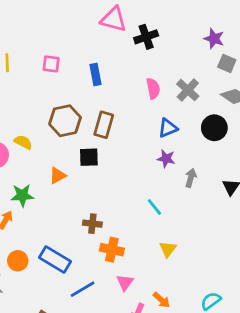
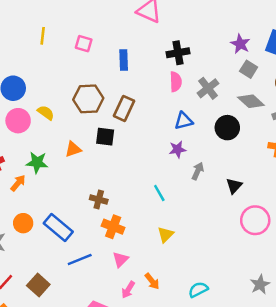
black cross: (146, 37) -> (178, 53), moved
purple star: (166, 159) -> (177, 149), turned -30

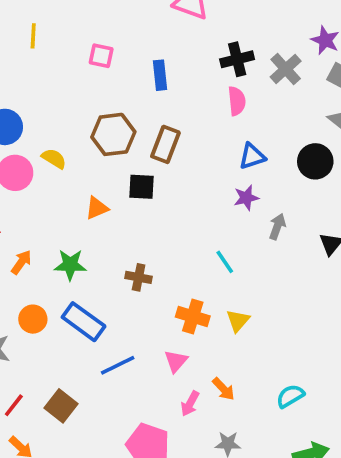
yellow line: (43, 36) -> (33, 36), moved
gray cross: (208, 88) -> (286, 69), moved
green star: (37, 162) -> (70, 265), moved
orange cross: (113, 227) -> (193, 317), moved

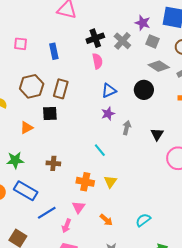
pink arrow: (190, 404) -> (66, 226), moved

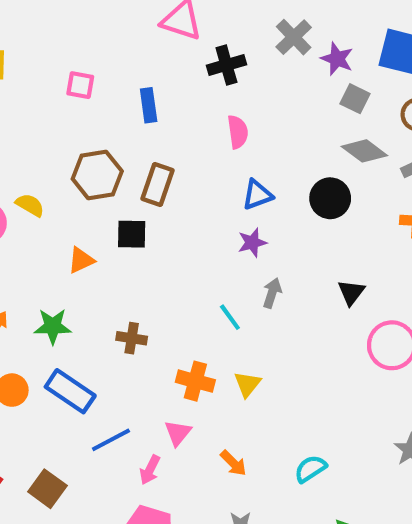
black cross: (95, 38) -> (226, 65), moved
gray cross: (122, 41) -> (294, 37), moved
gray arrow: (127, 128) -> (272, 293), moved

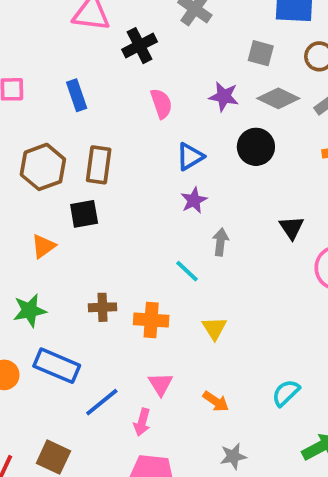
purple star: (337, 59) -> (224, 96), moved
orange cross: (195, 381) -> (151, 320), moved

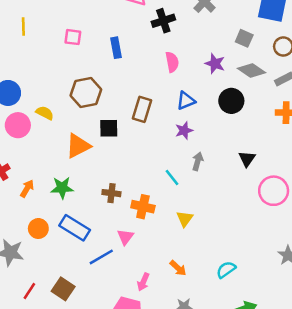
brown rectangle: (99, 165) -> (142, 109), moved
orange triangle: (43, 246) -> (78, 146), size x1.5
pink triangle: (160, 384) -> (125, 237), moved
pink arrow: (142, 422) -> (143, 282), moved

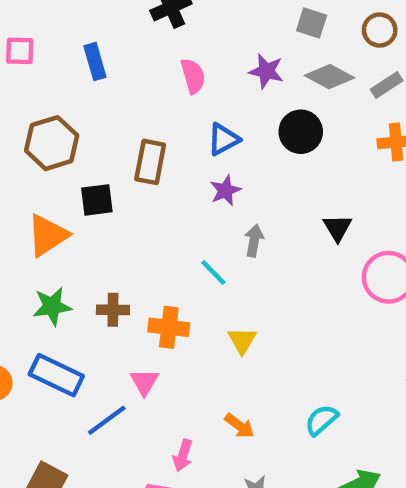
green star: (62, 188) -> (52, 306), moved

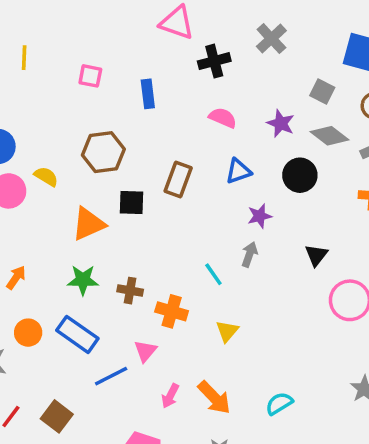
pink semicircle: (193, 76) -> (223, 118), turned -60
purple star: (225, 190) -> (260, 216), moved
orange arrow: (239, 426) -> (214, 398), size x1.5
pink arrow: (183, 455) -> (170, 396), moved

